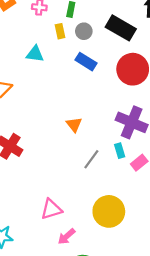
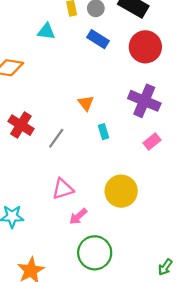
cyan rectangle: (120, 151) -> (104, 132), moved
gray line: (91, 159) -> (56, 138), moved

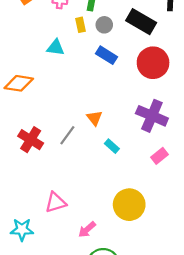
cyan rectangle: (104, 132) -> (112, 146), turned -32
gray line: (56, 138) -> (67, 135), moved
pink triangle: (63, 189) -> (56, 202), moved

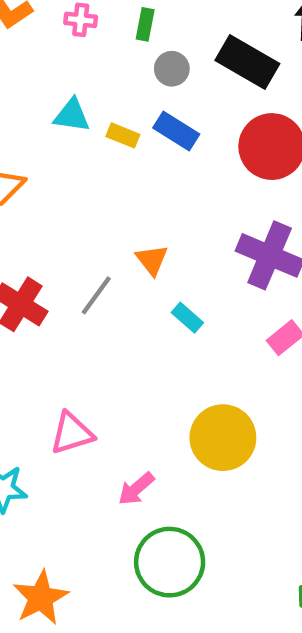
yellow rectangle: (80, 25) -> (123, 135), moved, turned -56

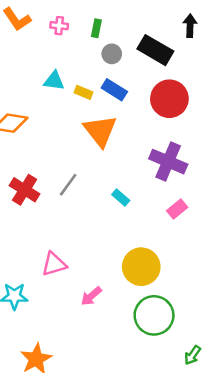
orange triangle: (152, 260) -> (100, 131), moved, size x1.8
green circle: (170, 562) -> (154, 315), moved

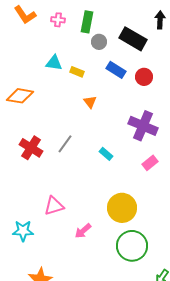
green rectangle: (96, 28) -> (87, 22), size x1.5
blue rectangle: (114, 90) -> (116, 70), moved
red circle: (169, 99) -> (144, 77), size x0.6
orange triangle: (100, 131) -> (90, 102), size x0.5

